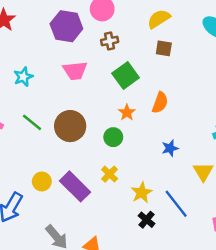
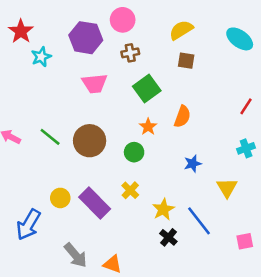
cyan star: (23, 77) -> (41, 57), moved

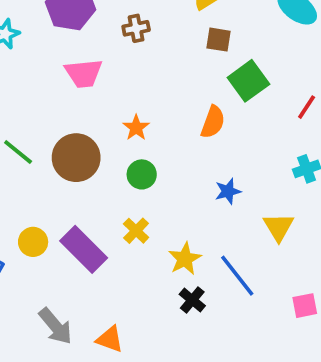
green square: (147, 89) -> (248, 81), moved
orange star: (148, 127) -> (136, 128), moved

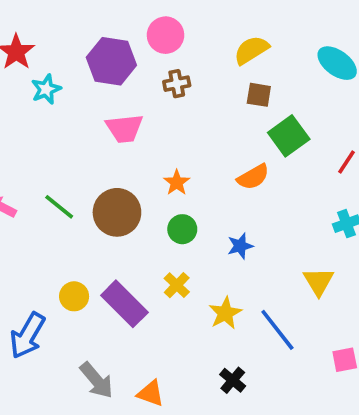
orange semicircle: (213, 122) -> (253, 177), turned 40
blue star: (228, 191) -> (240, 246), moved
black cross: (192, 300) -> (233, 380), moved

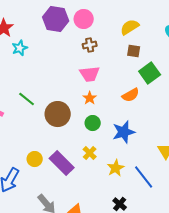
purple hexagon: (111, 61) -> (56, 19), moved
pink trapezoid: (124, 128) -> (90, 74), moved
green line: (59, 207) -> (27, 99), moved
blue star: (240, 246) -> (124, 132), size x1.6

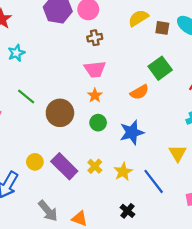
cyan star: (20, 48) -> (16, 53), moved
brown square: (134, 51) -> (162, 28), moved
yellow cross: (90, 153) -> (95, 166), moved

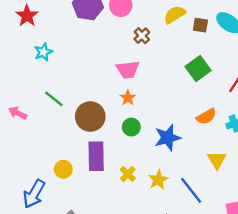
brown cross: (95, 38) -> (142, 36), moved, turned -32
orange semicircle: (139, 92) -> (206, 117), moved
purple rectangle: (64, 166) -> (96, 156), moved, turned 44

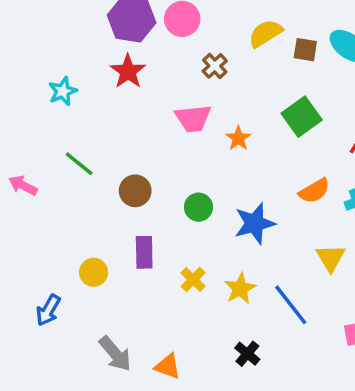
red star: (27, 16) -> (128, 71), moved
orange star: (128, 98) -> (238, 138), moved
brown circle: (90, 117) -> (135, 191), size x0.7
purple rectangle: (96, 156) -> (144, 252), size x0.7
blue arrow: (34, 194) -> (48, 310), size x0.7

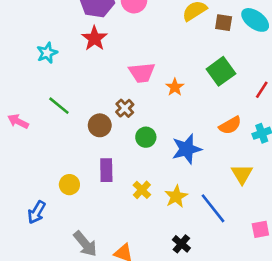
brown cross: (215, 66) -> (125, 108), moved

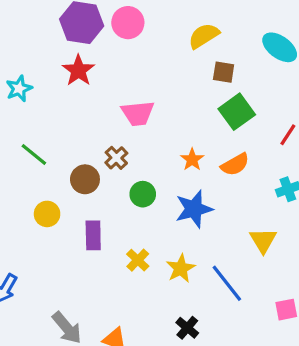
brown square: (224, 23) -> (224, 72), moved
orange star: (175, 87) -> (192, 160), moved
orange semicircle: (230, 125) -> (235, 164), moved
yellow circle: (69, 185) -> (47, 214), moved

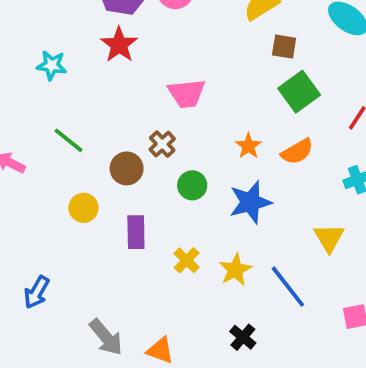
cyan star: (19, 89) -> (52, 65), turned 30

